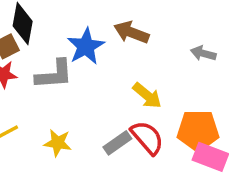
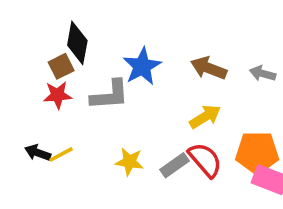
brown arrow: (131, 32) -> (209, 68), moved
yellow arrow: (147, 95) -> (205, 117), turned -72
yellow star: (58, 143) -> (130, 162), moved

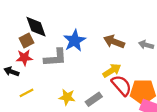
black diamond: (77, 43) -> (36, 27), turned -30
black arrow: (38, 153) -> (12, 72), moved
red semicircle: (205, 160) -> (121, 85), moved

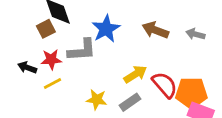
red star: (24, 58) -> (51, 60), moved
yellow arrow: (112, 70) -> (135, 74), moved
yellow line: (26, 93) -> (53, 84), moved

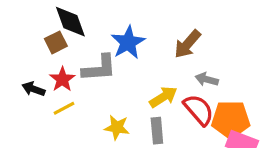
brown arrow: (155, 30) -> (187, 44), turned -70
gray arrow: (195, 34) -> (207, 79), moved
red star: (51, 60) -> (62, 79), turned -30
gray rectangle: (130, 102) -> (157, 131), turned -60

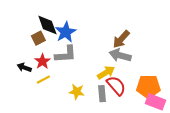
blue star: (128, 42) -> (66, 32), moved
gray arrow: (207, 79) -> (120, 55), moved, size x1.5
red semicircle: (199, 110) -> (116, 86), moved

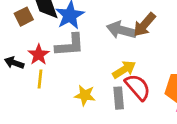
brown square: (38, 38) -> (24, 17), moved
gray arrow: (120, 55) -> (121, 30), moved
yellow line: (43, 80) -> (40, 79), turned -56

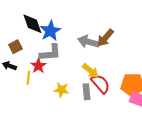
brown square: (24, 17) -> (15, 47), moved
red star: (39, 55) -> (38, 66), moved
yellow arrow: (124, 70) -> (90, 71), turned 72

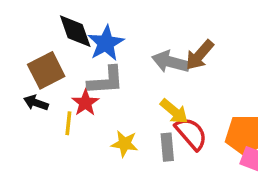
brown square: (15, 47) -> (46, 70), size x1.5

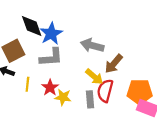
brown arrow: (200, 55) -> (114, 64), moved
red star: (85, 103) -> (50, 88), moved
red semicircle: (191, 133) -> (105, 91), turned -125

